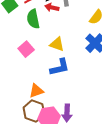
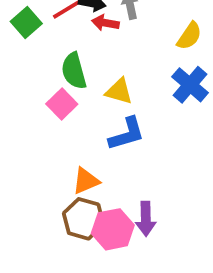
green semicircle: (33, 19) -> (74, 71), moved

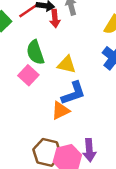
red arrow: (105, 23) -> (55, 19), turned -102
orange triangle: (86, 181) -> (60, 111), moved

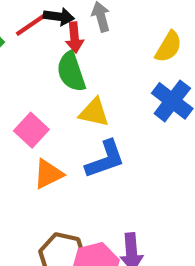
green semicircle: (35, 52) -> (71, 72), moved
orange triangle: (60, 111) -> (48, 174), moved

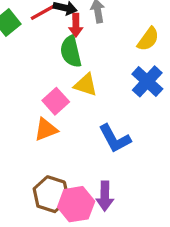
pink square: (31, 130) -> (56, 101), moved
blue L-shape: (105, 159) -> (115, 139), moved, turned 76

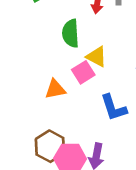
green semicircle: (71, 52) -> (71, 33), moved
pink square: (56, 101) -> (83, 72), moved

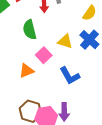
yellow triangle: (97, 57) -> (65, 41), moved

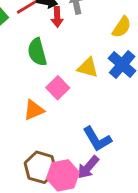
blue L-shape: (70, 76) -> (97, 139), moved
purple arrow: (64, 112) -> (88, 167), turned 42

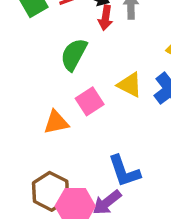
green semicircle: (37, 52) -> (74, 54), turned 32

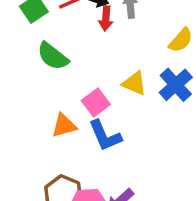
green semicircle: (74, 54) -> (53, 56), moved, turned -76
blue L-shape: (124, 171) -> (105, 136), moved

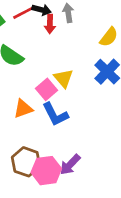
yellow triangle: (134, 83) -> (63, 78), moved, turned 30

